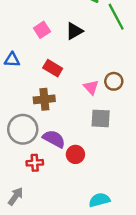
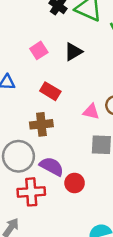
pink triangle: (91, 87) -> (91, 112), turned -35
red cross: (35, 163) -> (31, 192), size x1.5

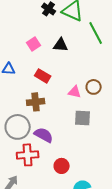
black triangle: (73, 52) -> (61, 45), turned 35
red circle: (75, 183) -> (62, 166), moved

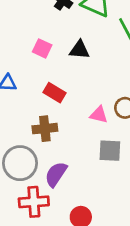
pink square: (34, 44) -> (42, 48), turned -32
purple semicircle: (44, 135) -> (56, 174), turned -84

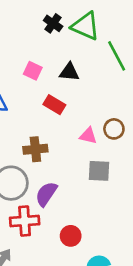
red rectangle: (55, 93) -> (54, 105), moved

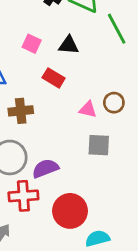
brown cross: (35, 149) -> (21, 111), moved
purple semicircle: (46, 194) -> (45, 168), turned 35
red circle: (71, 236) -> (70, 211), size x1.6

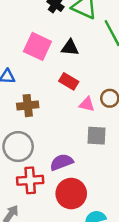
pink square: (32, 44) -> (37, 46), size x1.6
red rectangle: (54, 78) -> (69, 81), moved
purple semicircle: (45, 168) -> (62, 162), moved

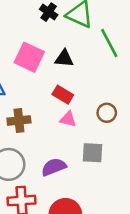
pink triangle: (87, 104) -> (68, 119), moved
purple semicircle: (62, 162) -> (54, 167), moved

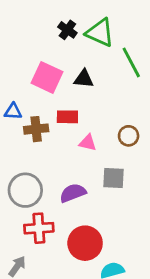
red rectangle: (63, 95) -> (67, 117), moved, turned -30
brown cross: (19, 121) -> (36, 129), moved

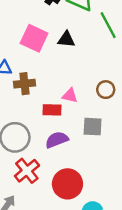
red rectangle: (67, 117) -> (52, 110), moved
red cross: (39, 228) -> (27, 171), turned -35

